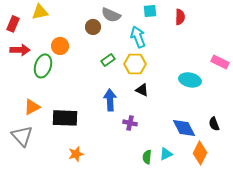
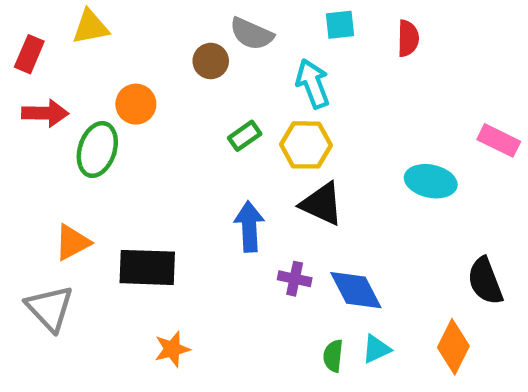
black triangle: (142, 90) -> (322, 204), size x1.5
black semicircle: (214, 124) -> (485, 281), size x1.5
blue diamond: (184, 128) -> (356, 290), moved

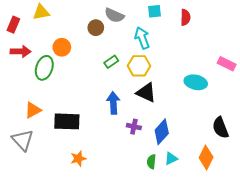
blue diamond: (356, 290) -> (162, 132), turned 70

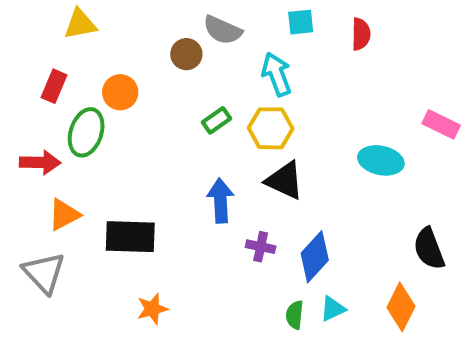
red rectangle: (13, 25) -> (54, 86), moved
red arrow: (21, 51) -> (40, 162), moved

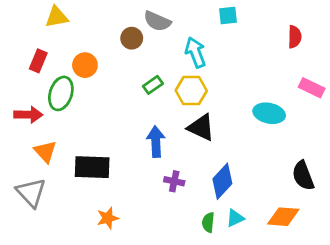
cyan square: (301, 22) -> (228, 16), moved
red semicircle: (361, 34) -> (295, 37), moved
orange triangle: (64, 215) -> (45, 152), turned -45
purple cross: (261, 247) -> (174, 181), moved
orange diamond: (401, 307) -> (283, 217), turned 68

